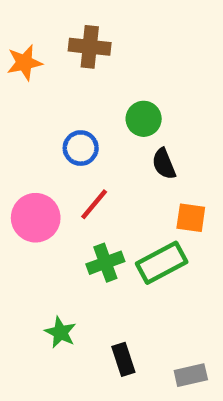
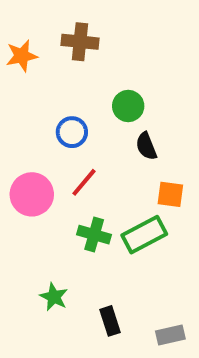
green cross: (105, 263) -> (94, 235), turned 36

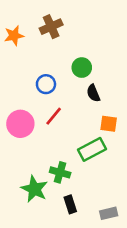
brown cross: (80, 42) -> (51, 27), turned -30
green cross: (94, 235) -> (60, 172), moved
green star: (54, 297) -> (34, 189), size x1.5

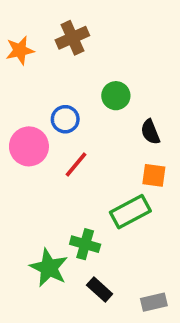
black semicircle: (93, 93) -> (150, 132), moved
pink circle: (20, 124) -> (29, 146), moved
black rectangle: (70, 204) -> (100, 289), turned -30

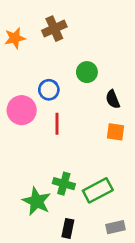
red line: (76, 165) -> (57, 124), turned -40
green rectangle: (130, 212) -> (98, 190), moved
black rectangle: (100, 289) -> (68, 228), moved, turned 60

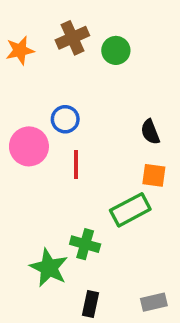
green circle: (87, 72) -> (116, 50), moved
green rectangle: (98, 190) -> (130, 210), moved

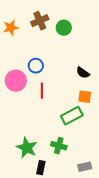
black semicircle: (150, 132) -> (83, 73), turned -32
green cross: (85, 244) -> (59, 146), moved
black rectangle: (91, 304) -> (41, 168), moved

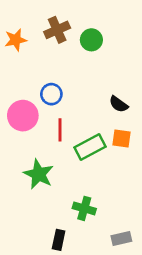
green rectangle: (72, 116) -> (90, 147), moved
green star: (27, 148) -> (39, 174), moved

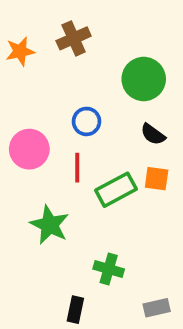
green circle: (91, 40) -> (144, 79), moved, size x1.5
blue circle: (51, 94) -> (86, 121), moved

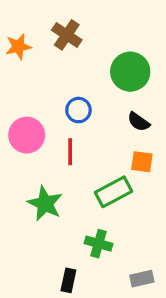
brown cross: (74, 38) -> (67, 35), turned -32
green rectangle: (116, 190) -> (114, 192), moved

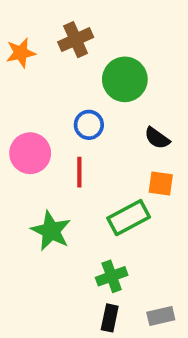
brown cross: (67, 35) -> (76, 40), turned 32
green circle: (130, 72) -> (125, 79), moved
green cross: (98, 244) -> (112, 276), turned -36
black rectangle: (68, 280) -> (110, 318), moved

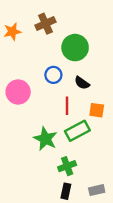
black semicircle: (157, 138) -> (82, 83), moved
red line: (79, 172) -> (67, 106), moved
green star: (51, 231) -> (45, 139), moved

